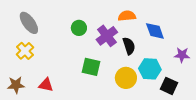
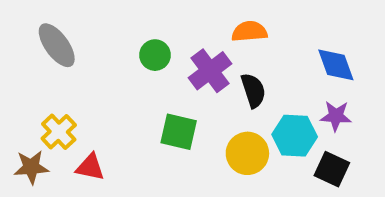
blue diamond: (155, 31) -> (336, 65), moved
yellow cross: (25, 51) -> (59, 132), moved
purple star: (182, 55) -> (336, 116), moved

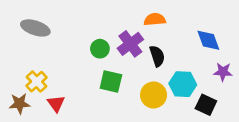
gray ellipse: (57, 45) -> (35, 28), turned -36
green circle: (155, 55) -> (100, 49), moved
purple star: (336, 116) -> (223, 72), moved
red triangle: (90, 167) -> (56, 104), turned 42

